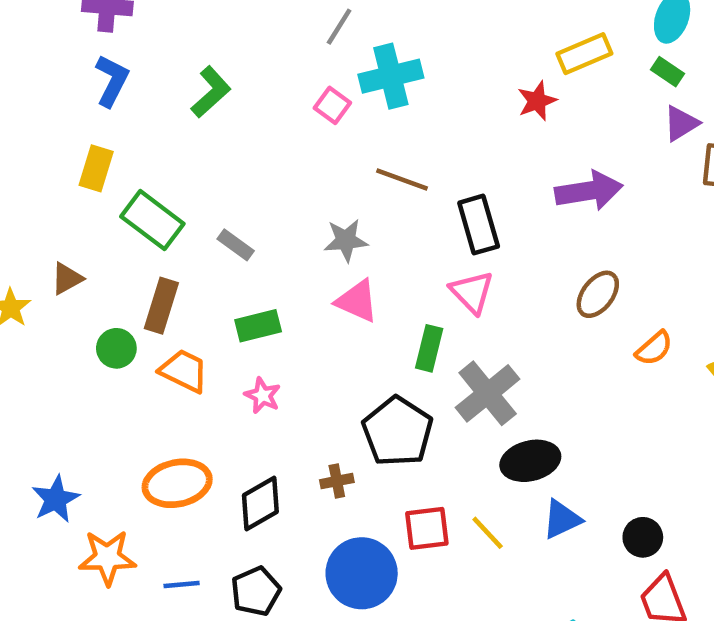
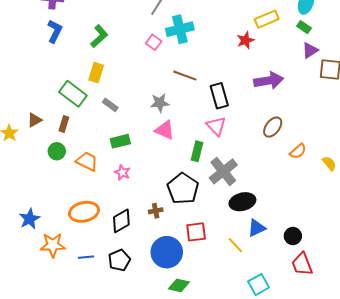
yellow rectangle: (96, 168) -> (96, 73), moved
brown rectangle: (161, 306) -> (64, 124), moved, size x0.7
yellow line: (488, 533) -> (235, 245), moved

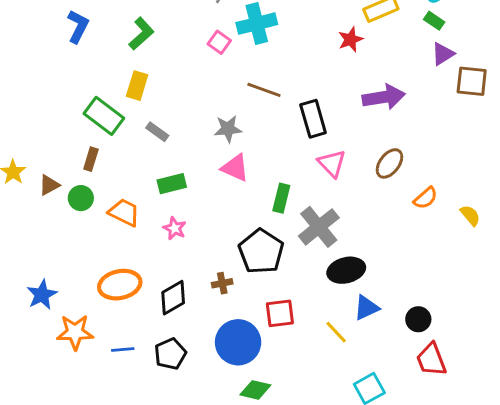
brown triangle: (35, 120) -> (49, 185), moved
pink triangle: (216, 126) -> (332, 163), moved

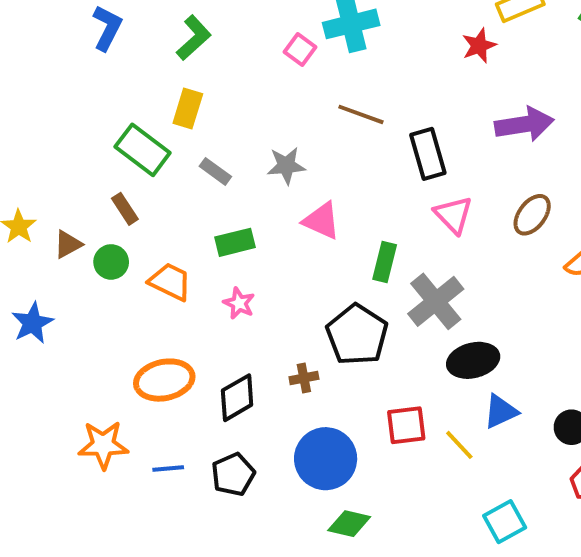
gray star: (228, 129) -> (286, 166), moved
brown rectangle: (91, 159) -> (125, 209), turned -50
blue star: (42, 295) -> (32, 323), moved
red square: (280, 313) -> (406, 425), moved

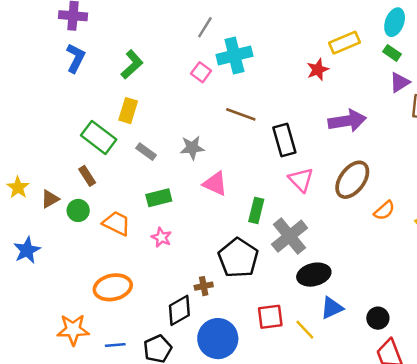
brown ellipse: (532, 215) -> (352, 180), size x1.4
black diamond: (237, 398) -> (179, 310), moved

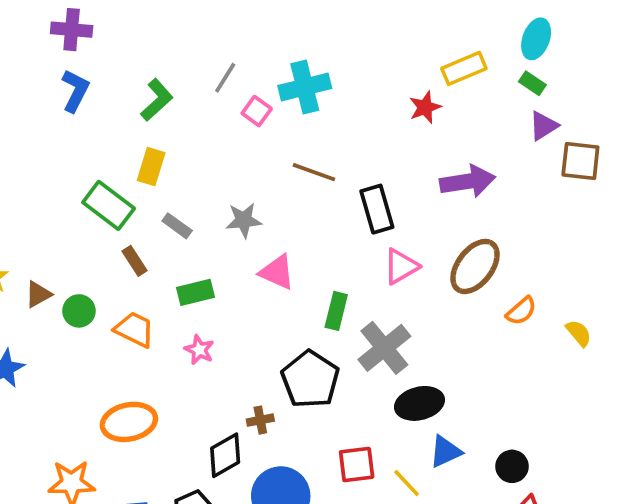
gray line: (205, 27) -> (225, 78), moved
brown rectangle: (87, 176) -> (134, 261), moved
pink triangle: (301, 180) -> (401, 266), turned 44

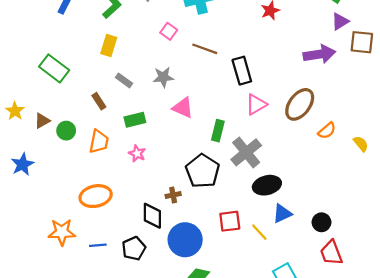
pink square: (257, 111) -> (169, 31), moved
purple arrow: (468, 181) -> (319, 54), moved
green rectangle: (109, 205) -> (54, 68), moved
orange trapezoid: (134, 329) -> (99, 142), turned 75
black diamond: (225, 455) -> (152, 216), turned -60

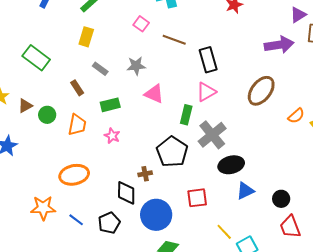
pink triangle: (256, 104) -> (206, 92), moved
orange semicircle: (327, 131) -> (296, 116), moved
yellow line: (259, 232) -> (224, 232), moved
blue line: (98, 245) -> (76, 220), turned 42

